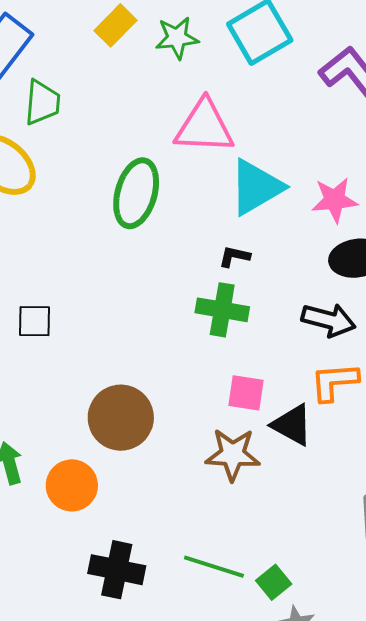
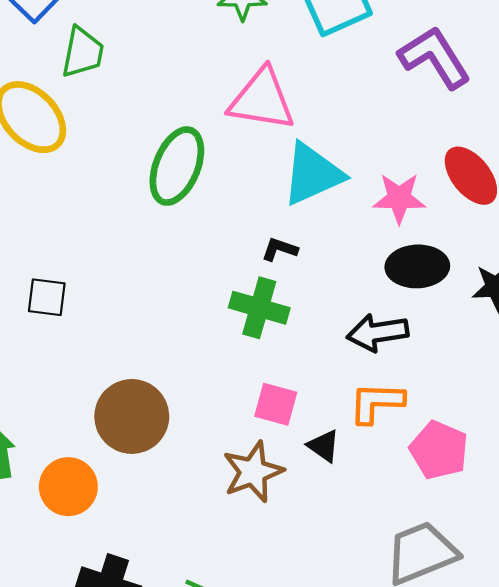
black arrow: (329, 320) -> (378, 332), turned 150
black triangle: (292, 425) -> (324, 446), size x0.7
brown star: (233, 454) -> (253, 472), turned -30

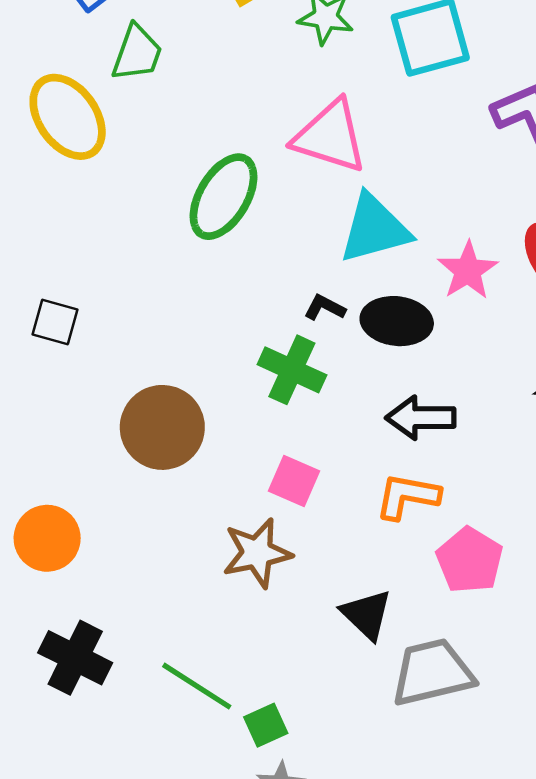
pink star: (399, 198) -> (468, 271), turned 30
black ellipse: (417, 266) -> (397, 321), moved
brown circle: (132, 416) -> (162, 427), moved
black triangle: (324, 446) -> (367, 614), moved, size x1.4

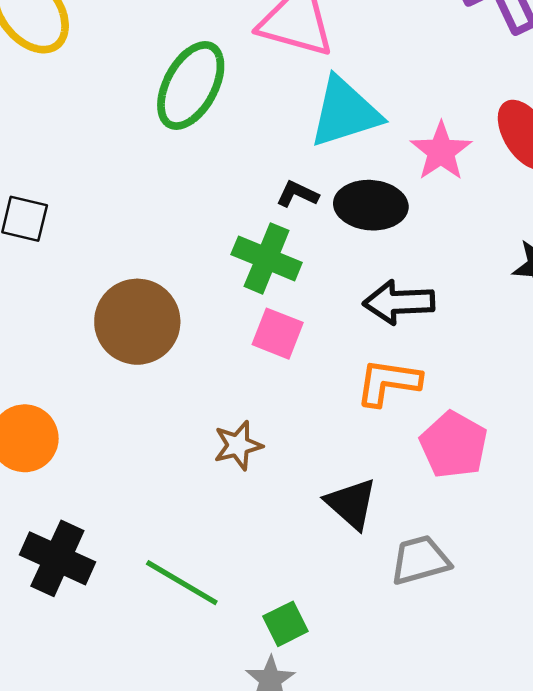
pink square: (294, 481) -> (278, 334), moved
brown star: (257, 553) -> (238, 445), size x0.7
gray trapezoid: (432, 672) -> (420, 560), size x0.7
green square: (266, 725) -> (285, 624), moved

